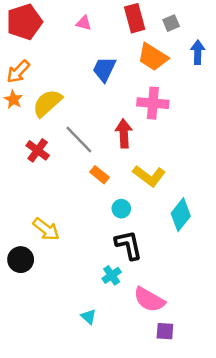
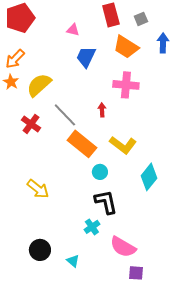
pink triangle: (84, 23) -> (73, 30), moved
red arrow: (124, 133) -> (102, 110), size x0.6
orange rectangle: (99, 175) -> (82, 144), size x1.8
black circle: (21, 260) -> (40, 250), moved

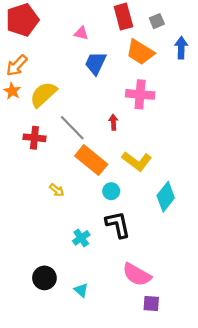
red cross: (31, 124) -> (34, 138), turned -30
yellow arrow: (38, 189) -> (57, 190), moved, size x0.6
cyan cross: (92, 227) -> (81, 238), moved

